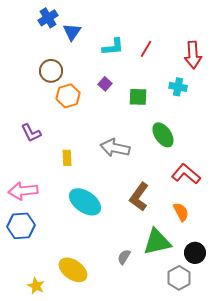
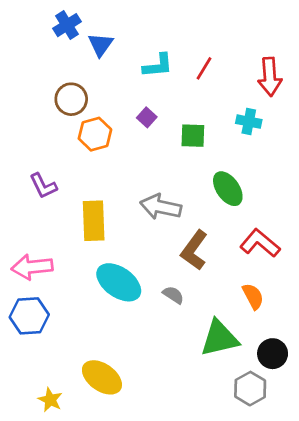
yellow rectangle: (67, 158) -> (94, 221), size x1.8
brown L-shape: (139, 197) -> (194, 250), moved
gray semicircle: (124, 257) -> (173, 295), moved, turned 91

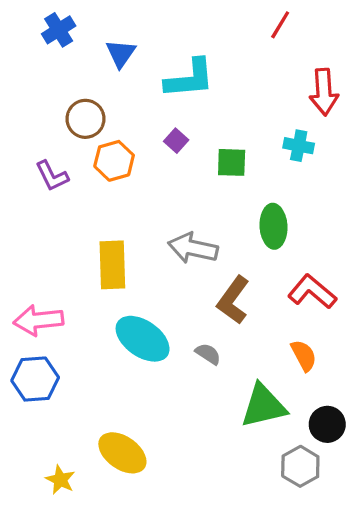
blue cross: (67, 25) -> (59, 30), moved
cyan L-shape: (158, 66) -> (190, 79), size x1.4
red line: (204, 68) -> (280, 25), moved
purple L-shape: (43, 186) -> (52, 176), moved
green ellipse: (228, 189) -> (274, 226), turned 32

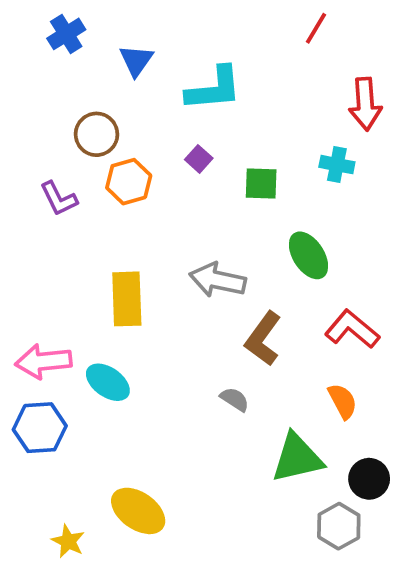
green ellipse: (274, 226) -> (308, 255), turned -30
cyan ellipse: (143, 339) -> (108, 382), moved, size x0.7

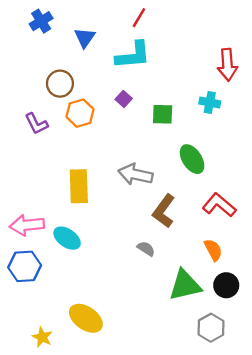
red line: (316, 28) -> (139, 18), moved
black circle: (369, 479) -> (226, 285), moved

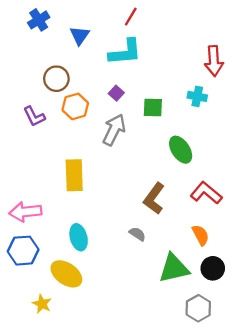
gray arrow: (135, 174) -> (114, 130), moved, turned 104
cyan ellipse: (67, 238) -> (79, 237), moved, turned 40
yellow ellipse: (86, 318) -> (66, 274), moved
yellow star: (42, 337) -> (42, 304), moved

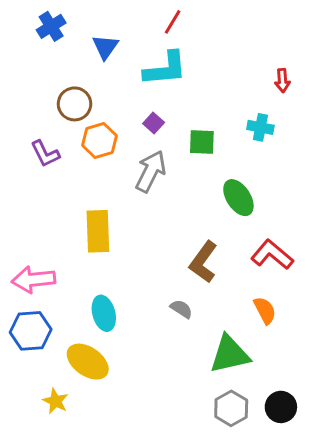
red arrow: (214, 61) -> (282, 81), size x0.6
black circle: (213, 268) -> (281, 407), moved
gray hexagon: (198, 308) -> (231, 408), moved

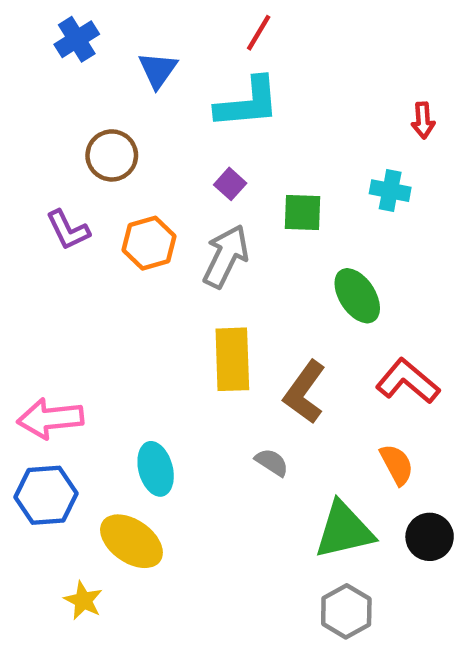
orange hexagon: (99, 141) -> (149, 243), moved
yellow rectangle: (98, 231) -> (232, 359), moved
black circle: (281, 407) -> (430, 537), moved

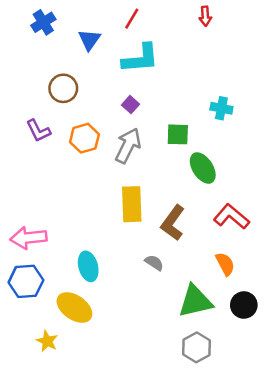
red line: (259, 33) -> (132, 19), moved
red arrow: (423, 120) -> (205, 16), moved
green square: (302, 212) -> (178, 134), moved

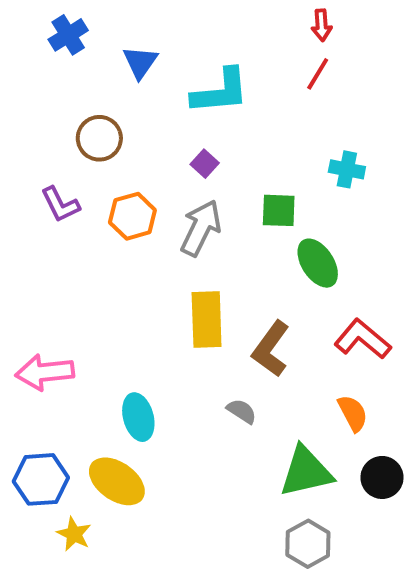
red line: (132, 19) -> (318, 74), moved
blue hexagon: (26, 281) -> (41, 479), moved

